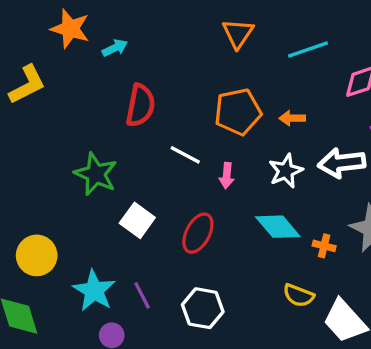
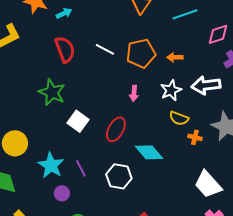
red semicircle: (140, 105) -> (65, 49), moved, turned -32
white line: (185, 155) -> (105, 49), moved
cyan diamond: (278, 227) -> (149, 152), moved
yellow semicircle: (299, 295) -> (179, 118), moved

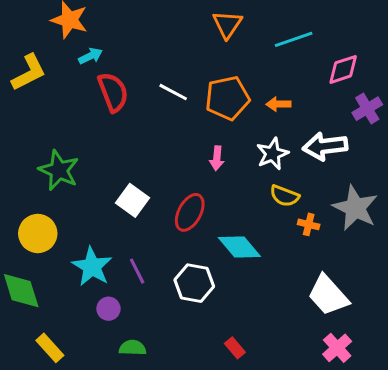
cyan arrow: (64, 13) -> (90, 56), moved
green star: (52, 92) -> (59, 170), moved

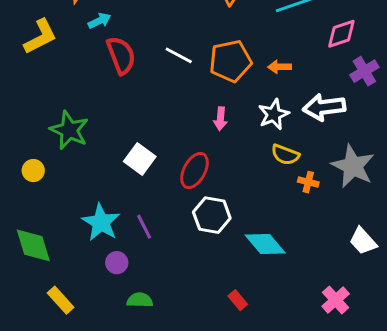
yellow circle: (38, 233) -> (33, 171), moved, size x0.6
cyan diamond: (239, 247) -> (265, 244), moved
white hexagon: (194, 283) -> (212, 215), moved
white trapezoid: (328, 295) -> (363, 241), moved, size x0.7

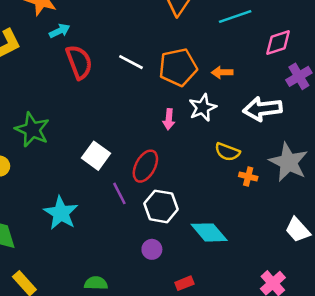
white star: (274, 114) -> (203, 108), moved
purple line: (144, 227) -> (119, 193), moved
purple circle: (117, 263) -> (152, 249), moved
red rectangle: (238, 300) -> (184, 283), turned -72

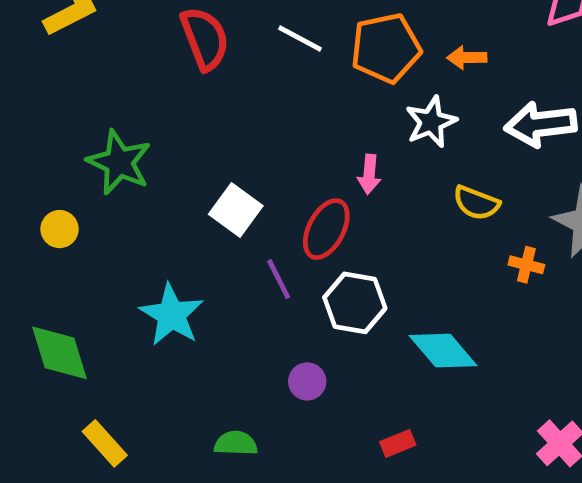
pink arrow: (169, 119) -> (369, 174), moved
orange cross: (248, 177) -> (526, 265), moved
purple circle: (152, 249) -> (307, 381), moved

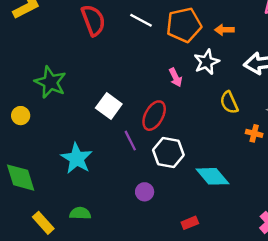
pink arrow: (369, 174) -> (176, 77), moved, turned -30
yellow semicircle: (476, 203) -> (229, 102), turned 45
green semicircle: (236, 443) -> (80, 213), moved

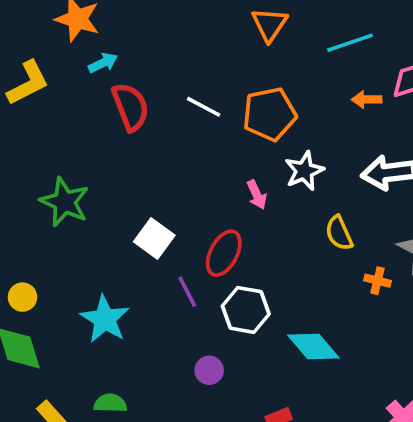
orange arrow: (224, 30) -> (367, 99), moved
yellow circle: (21, 116) -> (22, 297), moved

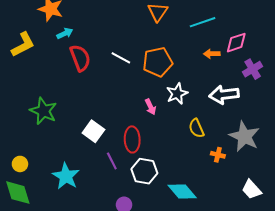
red ellipse: (224, 253) -> (132, 139), turned -30

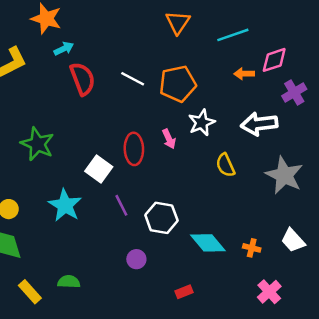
red ellipse: (132, 139) -> (134, 149), moved
orange cross: (218, 155) -> (252, 248), moved
cyan star: (66, 176) -> (65, 205), moved

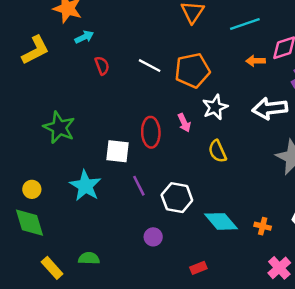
red semicircle: (83, 79) -> (102, 66), size x0.6
yellow semicircle: (225, 165) -> (217, 151), moved
white square: (99, 169) -> (117, 151), turned -30

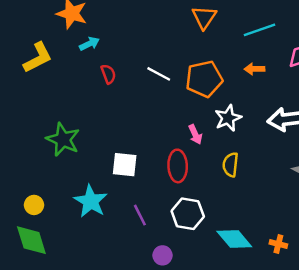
orange arrow: (256, 61) -> (254, 69), moved
red ellipse: (151, 132) -> (178, 166), moved
yellow semicircle: (217, 151) -> (231, 165), turned 30
purple line: (139, 186) -> (140, 215), moved

